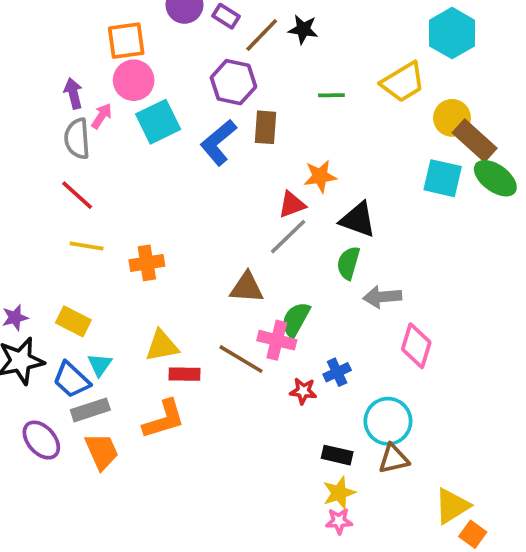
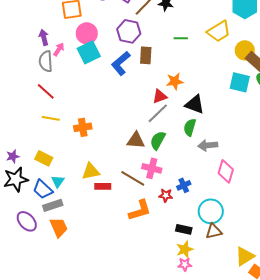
pink circle: (134, 80) -> (87, 33), moved
green semicircle: (296, 319) -> (158, 140), moved
orange L-shape: (164, 419) -> (140, 210), moved

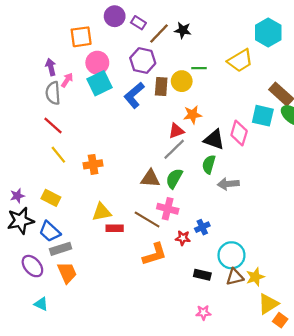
yellow circle: (245, 50) -> (182, 81), moved
yellow line: (51, 118) -> (58, 155), turned 42
pink diamond: (226, 171) -> (239, 133), moved
cyan triangle: (58, 181) -> (41, 304), moved, turned -40
yellow star: (185, 249) -> (255, 277), moved

